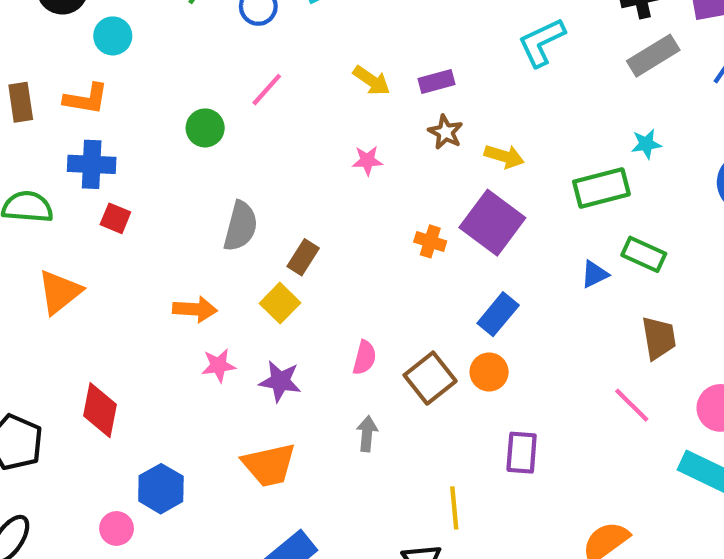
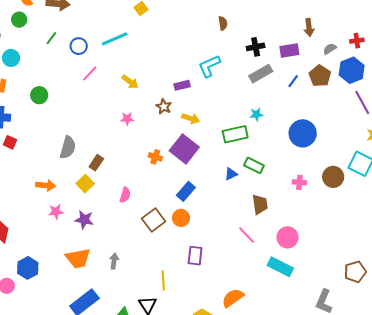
purple rectangle: (437, 82) -> (182, 85), moved
pink line: (267, 90) -> (90, 73), moved
green circle: (205, 128) -> (39, 95), moved
pink semicircle: (364, 358) -> (125, 195), moved
gray arrow: (367, 434) -> (114, 261), moved

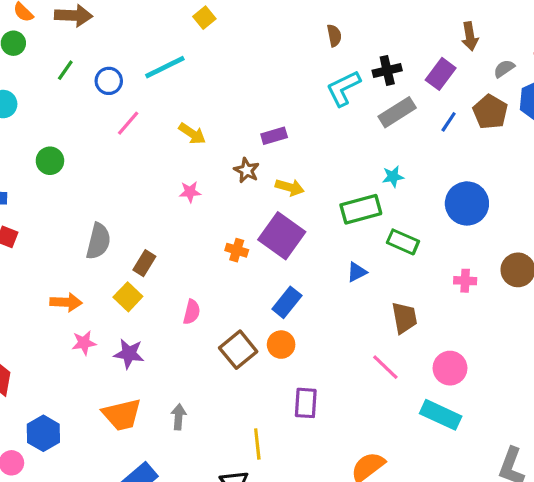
purple rectangle: (289, 51) -> (441, 74), turned -42
cyan L-shape: (209, 66) -> (343, 88), moved
green rectangle: (254, 165) -> (403, 242), moved

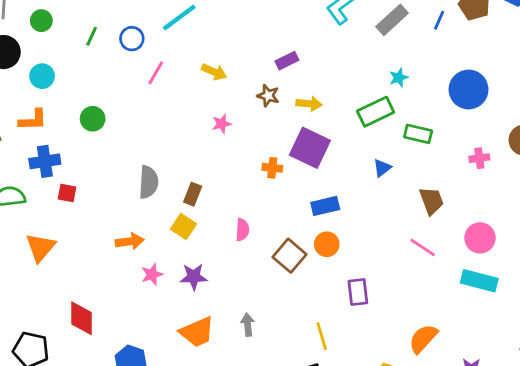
blue rectangle: (287, 302) -> (325, 206), turned 48

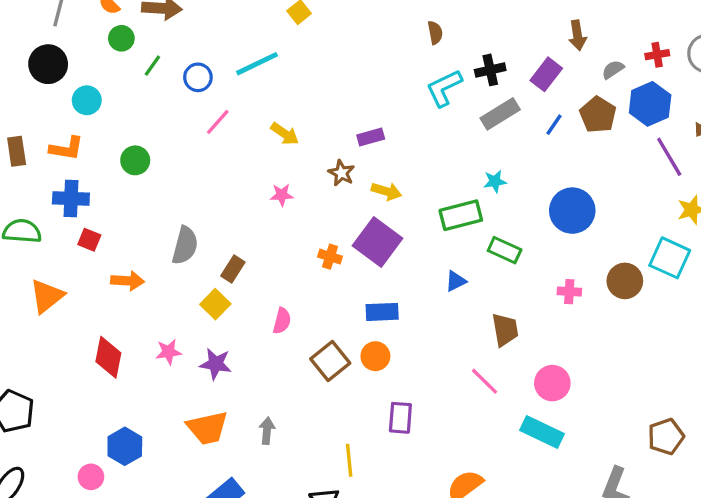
green circle: (41, 21) -> (121, 38), moved
orange arrow: (130, 241) -> (128, 281), moved
red diamond: (81, 318) -> (108, 357), moved

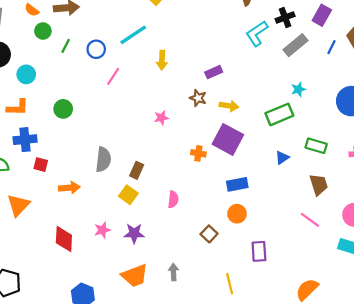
yellow arrow: (285, 134) -> (162, 60), moved, turned 66
green rectangle: (505, 250) -> (316, 146), moved
brown square: (330, 361) -> (209, 234), moved, size x0.7

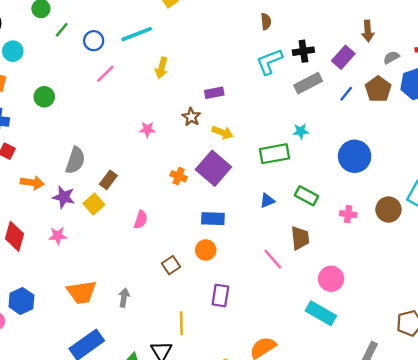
pink line: (310, 220) -> (273, 259), moved
purple star: (134, 233) -> (64, 197), moved

